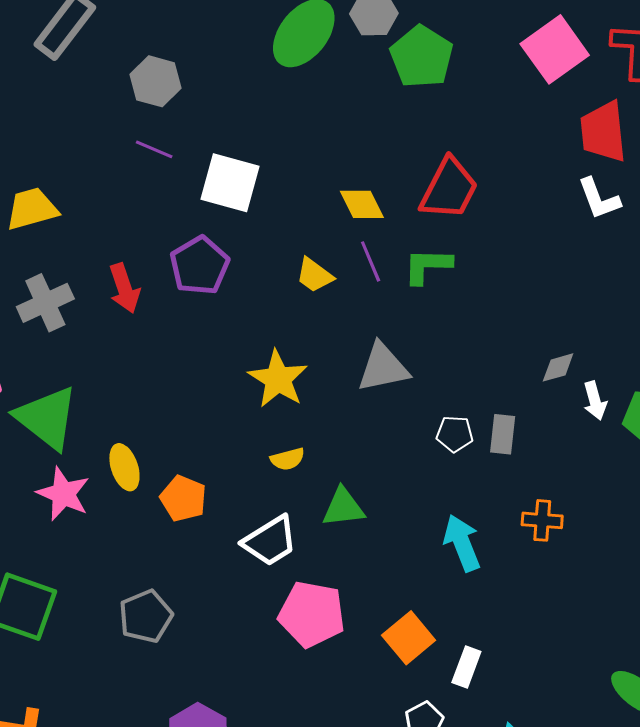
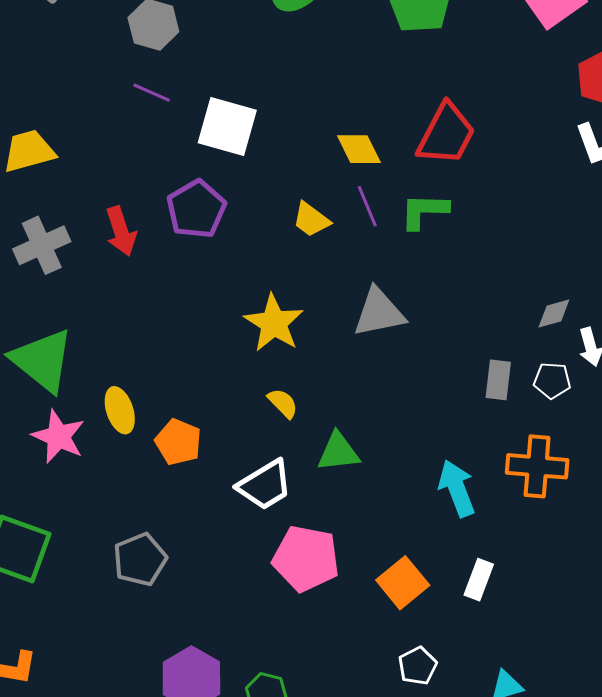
white pentagon: (455, 434) -> (552, 381), moved
yellow semicircle: (288, 459) -> (283, 403), turned -120
orange cross: (542, 520) -> (537, 466), size x1.5
white rectangle: (466, 667) -> (479, 580), moved

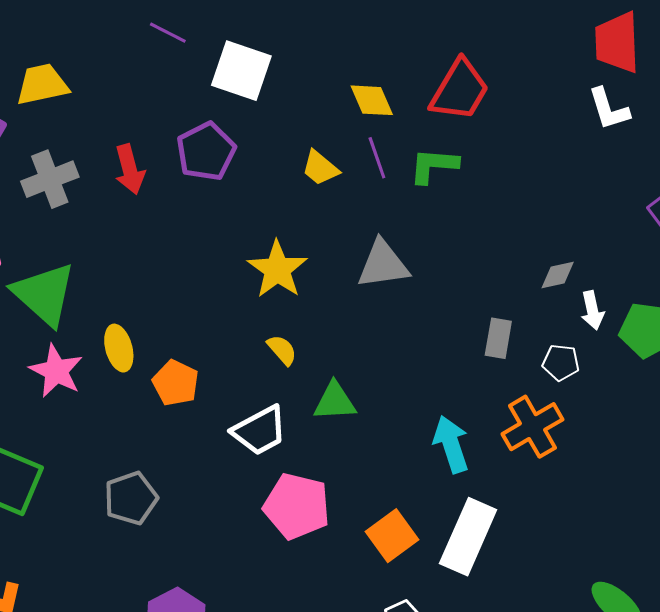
white pentagon: (552, 381) -> (561, 362), moved
orange cross: (537, 466) -> (532, 427), turned -38
white rectangle: (479, 580) -> (468, 537), size x1.8

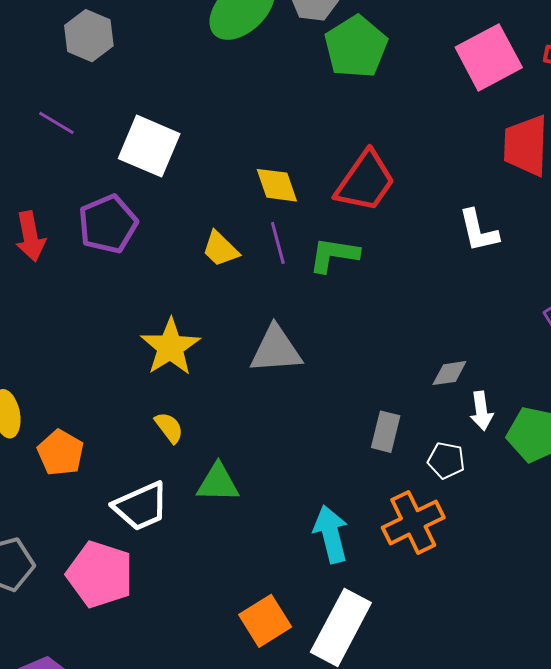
purple line: (168, 33) -> (56, 123), moved
white L-shape: (609, 109) -> (479, 231), moved
pink pentagon: (297, 506) -> (100, 574), moved

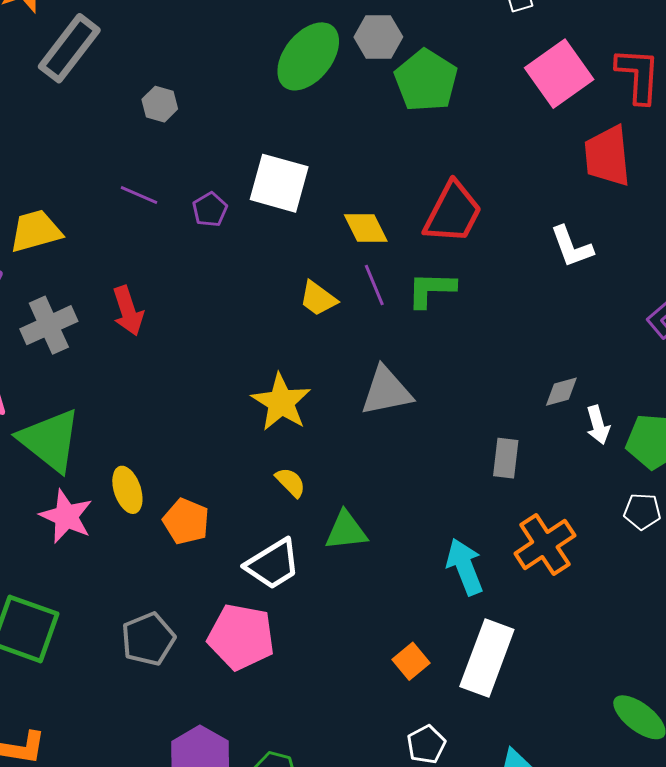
gray hexagon: (89, 36) -> (160, 104), size x0.7
white square: (149, 146) -> (279, 183), moved
purple pentagon: (108, 224) -> (210, 210), moved, size x0.6
white pentagon: (446, 460) -> (642, 511), moved
orange square: (265, 621) -> (411, 661), size x0.7

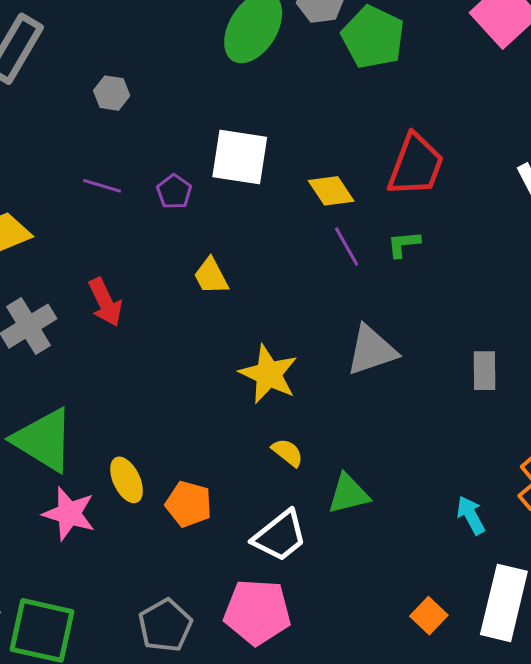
green L-shape: (431, 289) -> (404, 244), size x0.7
yellow trapezoid: (318, 299) -> (211, 276), moved, turned 33
gray rectangle: (506, 458) -> (484, 371), moved
cyan arrow: (465, 567) -> (471, 515), size x0.7

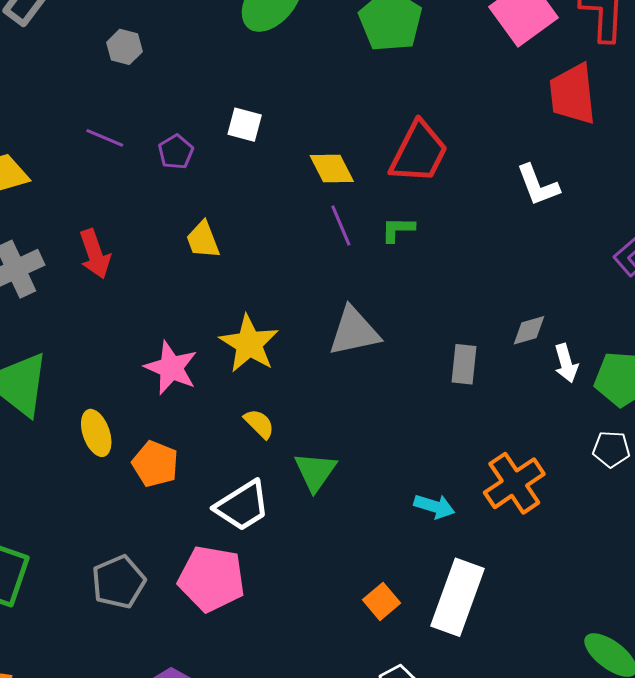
white square: (240, 157) -> (245, 125), size x0.6
green triangle: (349, 494) -> (315, 472), turned -48
pink star: (69, 514) -> (171, 368), moved
cyan arrow: (471, 515) -> (434, 506), turned 129

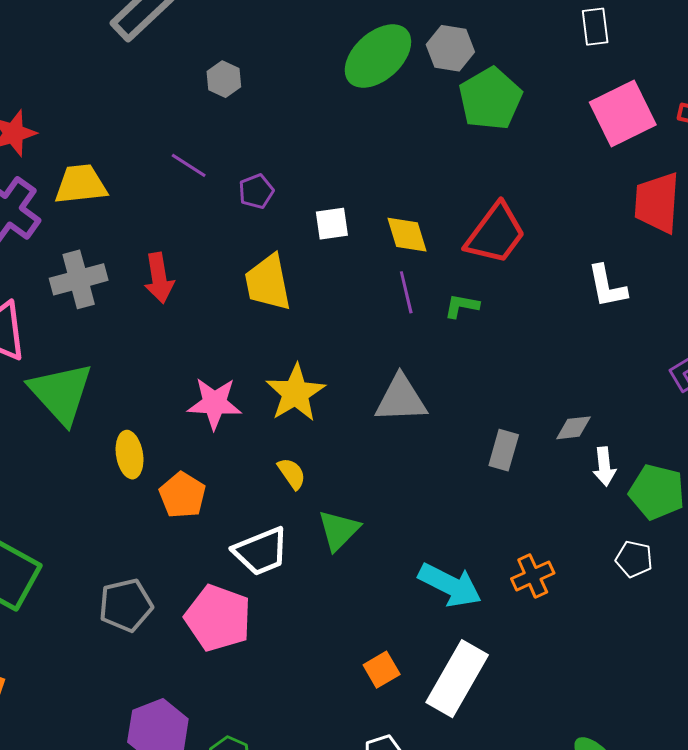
white square: (245, 125) -> (332, 224), moved, turned -33
yellow trapezoid: (203, 240) -> (268, 283), size x1.5
pink star: (171, 368) -> (214, 403), turned -30
orange cross: (514, 483) -> (533, 576), size x0.7
cyan arrow: (434, 506) -> (450, 585), size x1.6

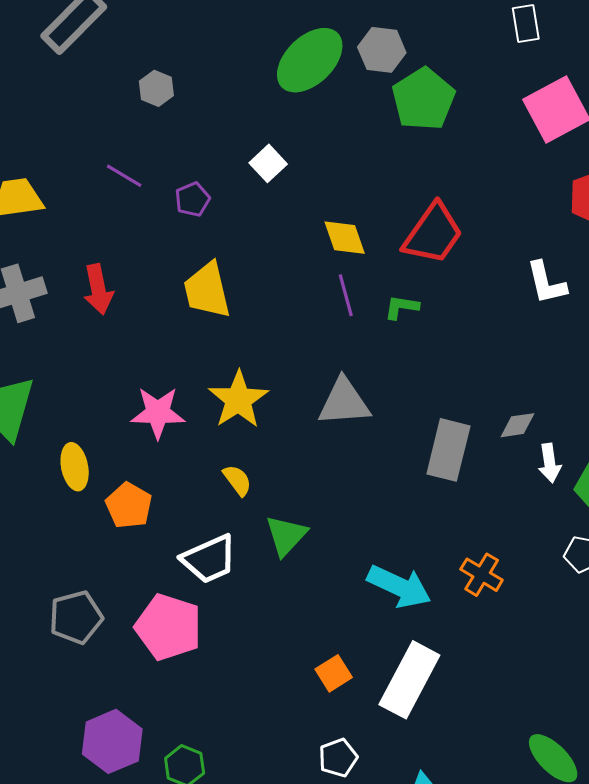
white square: (332, 224) -> (268, 163), moved, turned -33
gray rectangle: (504, 450) -> (448, 450), size x1.5
orange cross: (533, 576) -> (482, 575), turned -33

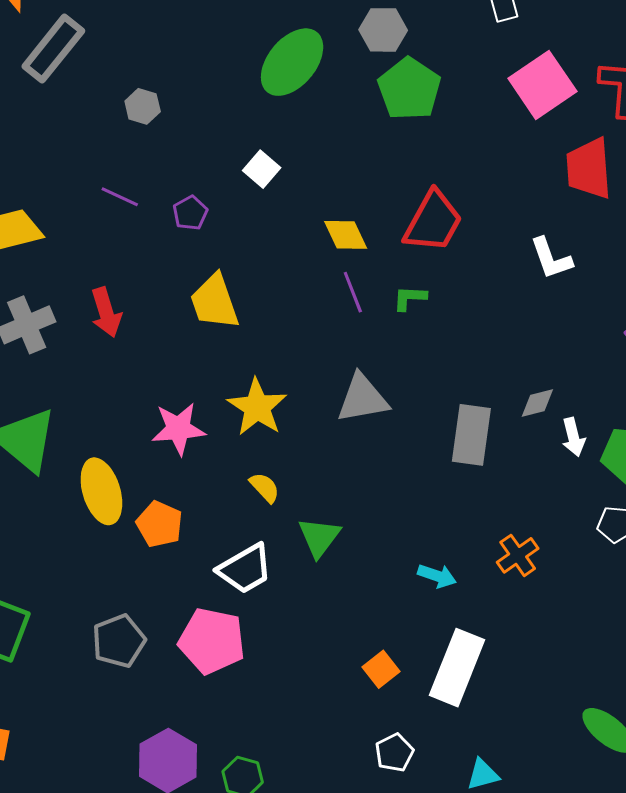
gray hexagon: (382, 50) -> (383, 30), moved
yellow ellipse: (75, 467) -> (101, 491), size x1.4
orange cross: (482, 575) -> (518, 555), turned 30
cyan arrow: (399, 586) -> (437, 576), size x0.6

